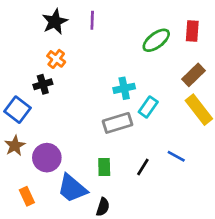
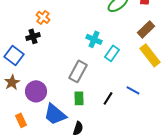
cyan cross: (124, 88) -> (94, 39), turned 35
gray rectangle: (118, 123) -> (78, 71), moved, turned -45

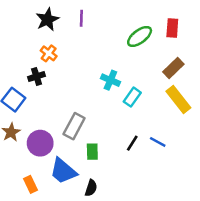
gray rectangle: (78, 71) -> (74, 126), moved
black line: (108, 98) -> (132, 143), moved
orange rectangle: (21, 120) -> (30, 184), moved

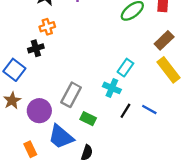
orange cross: (49, 53) -> (47, 27), turned 35
cyan cross: (110, 80) -> (112, 88), moved
green rectangle: (92, 152) -> (88, 119), turned -63

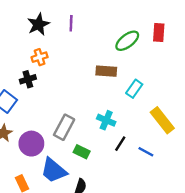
brown rectangle: (164, 40) -> (106, 71), moved, turned 48
cyan rectangle: (125, 68) -> (134, 89), moved
yellow rectangle: (169, 70) -> (162, 120), moved
blue line: (149, 110) -> (146, 152), moved

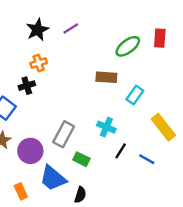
purple line: (71, 23) -> (71, 29), turned 56

